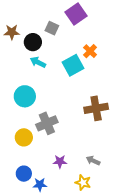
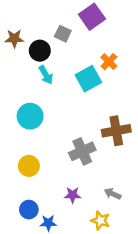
cyan arrow: (38, 62) -> (46, 75), turned -147
gray cross: (47, 123) -> (82, 151), moved

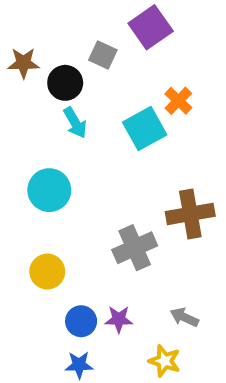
blue circle: (29, 210) -> (81, 321), moved

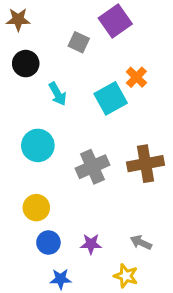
brown star: (23, 63) -> (18, 20), moved
black circle: (65, 83) -> (26, 64), moved
gray cross: (135, 248) -> (92, 167), moved
blue circle: (81, 321) -> (48, 243), moved

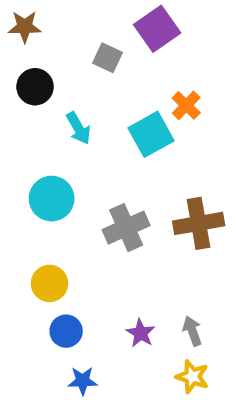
gray arrow: (141, 243) -> (192, 331), turned 45
purple star: (91, 244) -> (141, 333), moved, turned 30
yellow star: (126, 276) -> (192, 377), moved

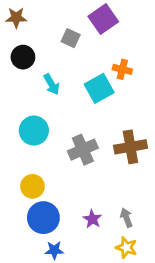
orange cross: (186, 105) -> (122, 69), turned -30
blue circle: (66, 331) -> (43, 218), size x1.5

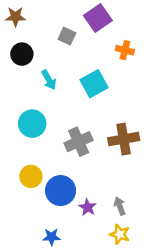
orange cross: (122, 69) -> (125, 50), moved
blue circle: (43, 218) -> (61, 191), moved

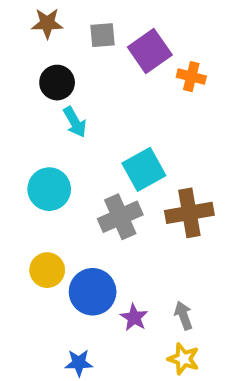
brown star: (15, 17) -> (47, 23), moved
purple square: (98, 18) -> (150, 51), moved
gray square: (67, 36) -> (102, 35), moved, turned -30
black circle: (22, 54) -> (57, 83), moved
cyan square: (94, 84) -> (144, 169), moved

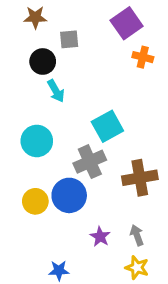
gray square: (102, 35) -> (69, 39), moved
purple square: (150, 51) -> (127, 23), moved
brown cross: (189, 213) -> (140, 178), moved
blue circle: (93, 292) -> (69, 195), moved

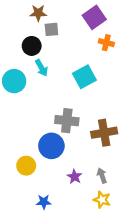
brown star: (35, 17) -> (38, 13), moved
cyan square: (107, 126) -> (84, 77), moved
cyan circle: (37, 141) -> (14, 81), moved
gray cross: (90, 162) -> (67, 121), turned 30
yellow circle: (35, 201) -> (26, 166), moved

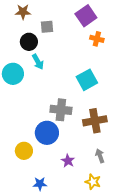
brown star: (38, 13) -> (23, 12), moved
cyan square: (84, 77) -> (87, 80), moved
gray arrow: (102, 176) -> (100, 156), moved

